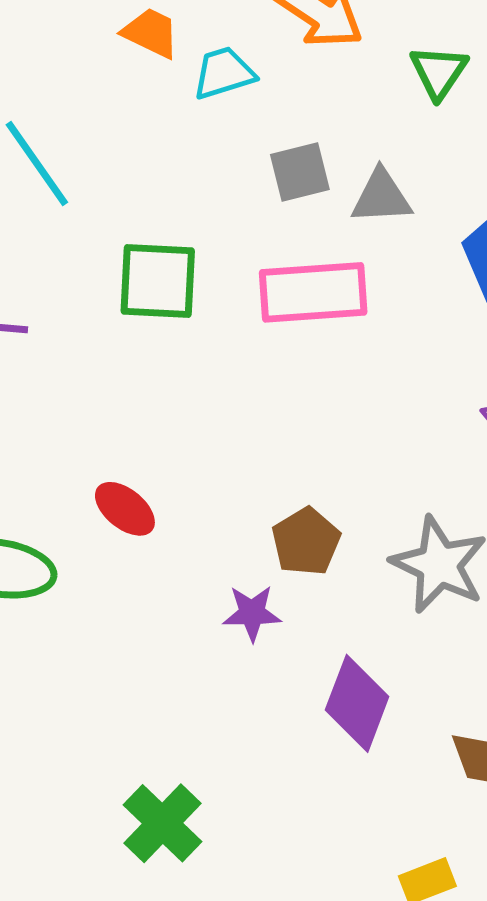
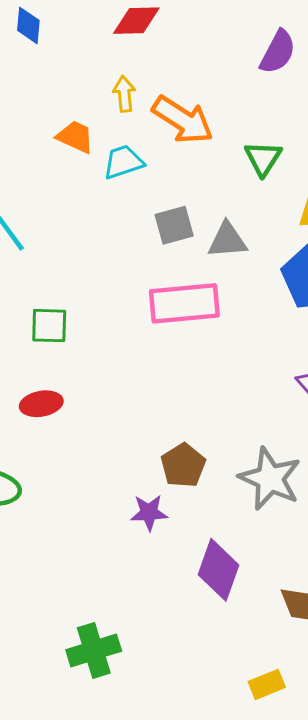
green square: (158, 281) -> (49, 326), moved, size x0.7
red ellipse: (125, 509) -> (41, 404), moved, turned -48
green cross: (162, 823) -> (94, 650), turned 30

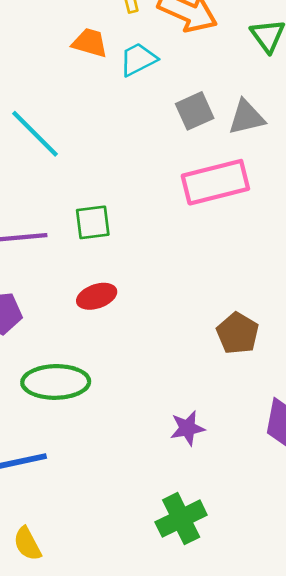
purple star: (149, 513) -> (187, 428), moved

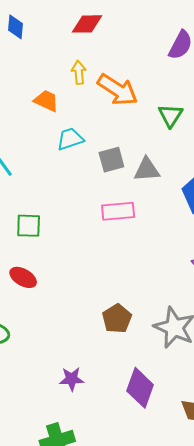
cyan trapezoid: (138, 59) -> (70, 139), moved
pink rectangle: (215, 182) -> (118, 211), size x0.7
red ellipse: (97, 296) -> (23, 277), turned 40

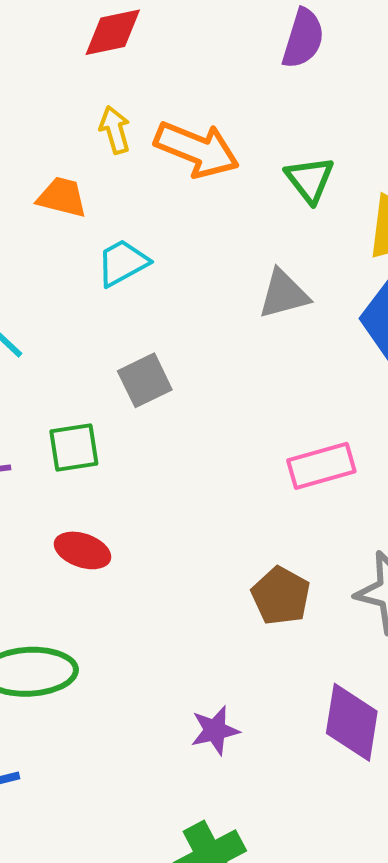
gray square: (111, 160) -> (145, 380), moved
pink rectangle: (118, 211) -> (321, 466), moved

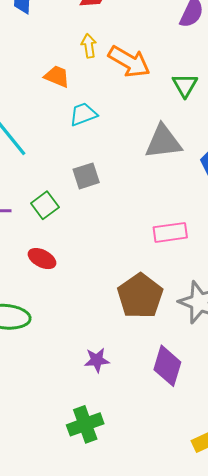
gray triangle: (284, 294) -> (163, 142), size x1.4
green square: (74, 448) -> (45, 205), turned -36
brown pentagon: (281, 596) -> (140, 296), size x1.5

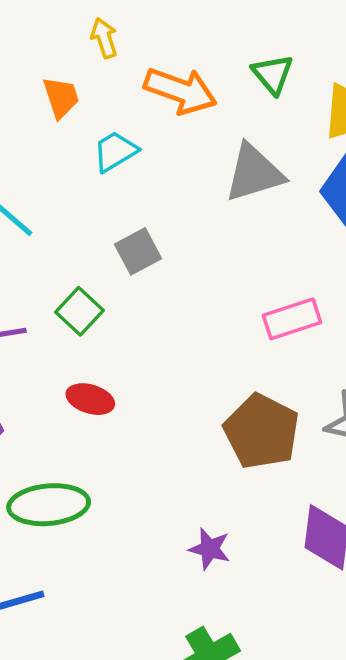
orange arrow: (129, 62) -> (180, 91), moved
orange trapezoid: (57, 76) -> (61, 97), turned 60
purple star: (97, 360) -> (210, 549), turned 30

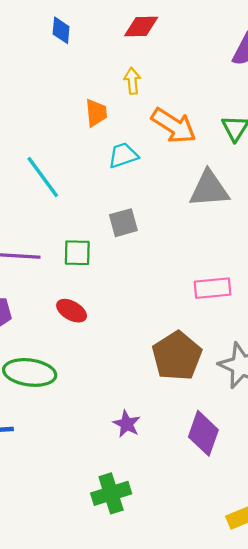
green square: (80, 311) -> (77, 253), turned 36

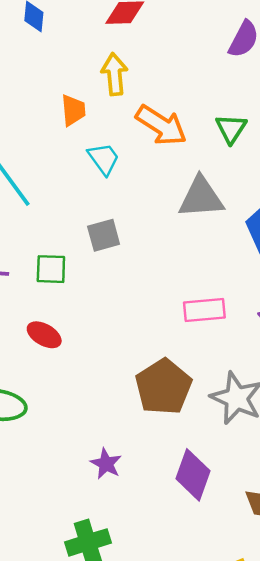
yellow arrow: (132, 81) -> (115, 74), size x1.4
cyan trapezoid: (123, 155) -> (104, 159), turned 72

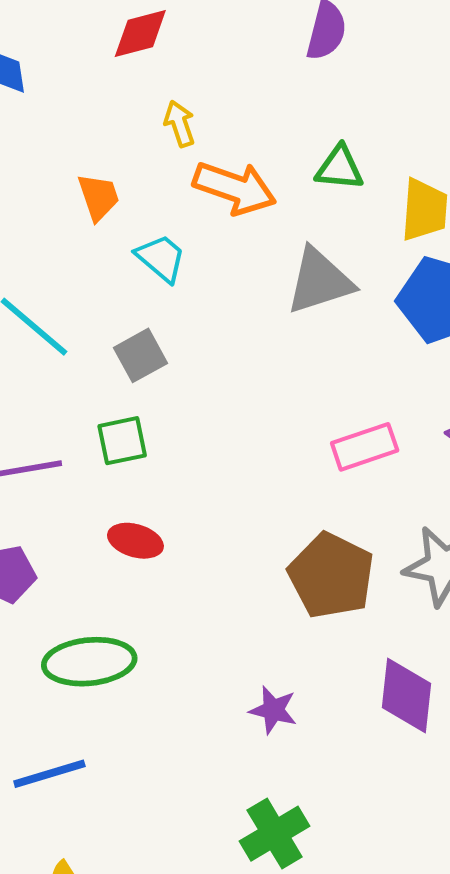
yellow arrow: (115, 74) -> (180, 124), moved, size x0.7
green triangle: (231, 129) -> (340, 168), turned -44
gray square: (104, 235) -> (140, 355), moved

